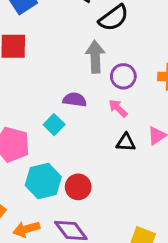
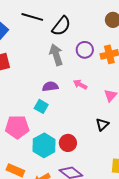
purple circle: (123, 76) -> (85, 50), moved
black triangle: (126, 142) -> (102, 124), moved, turned -32

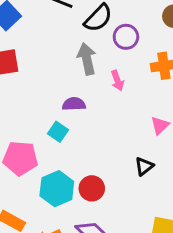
purple circle: (85, 50) -> (126, 37), moved
pink arrow: (80, 84) -> (117, 81), moved, turned -144

